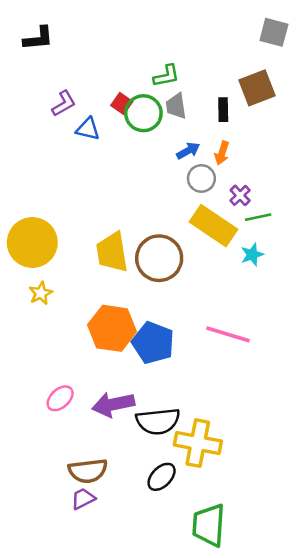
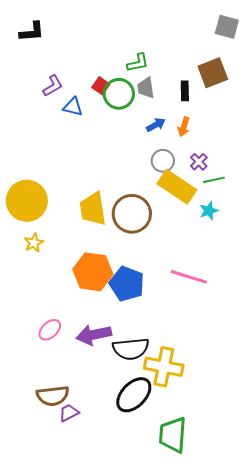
gray circle: (201, 178) -> (163, 161), moved
brown semicircle: (88, 471) -> (53, 396), moved
black ellipse: (162, 477) -> (134, 395), size x1.5

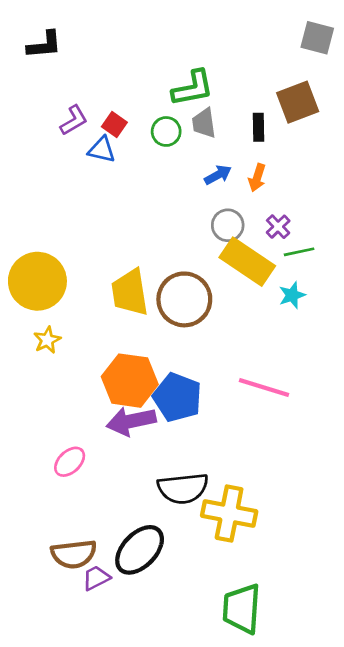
green L-shape: (138, 63) -> (193, 88), size x1.4
red square: (101, 86) -> (114, 124), moved
green circle: (119, 94) -> (166, 131), size x0.7
purple arrow: (94, 335) -> (131, 421), moved
black ellipse: (134, 395) -> (140, 550), moved

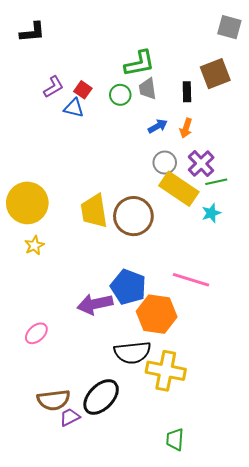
purple cross: (278, 227) -> (201, 164), size x1.5
orange hexagon: (130, 381) -> (157, 314), moved
pink ellipse: (70, 462) -> (36, 333), moved
green trapezoid: (242, 609) -> (175, 439), size x0.6

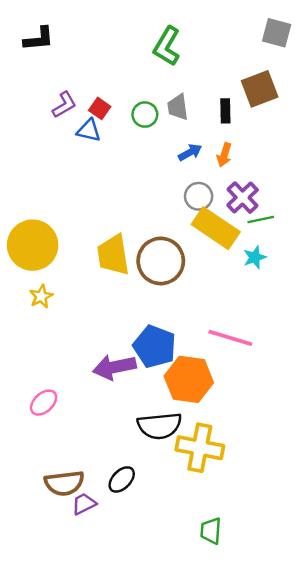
green L-shape: (139, 63) -> (167, 46), moved, turned 132
black ellipse: (101, 397) -> (122, 479), size x0.6

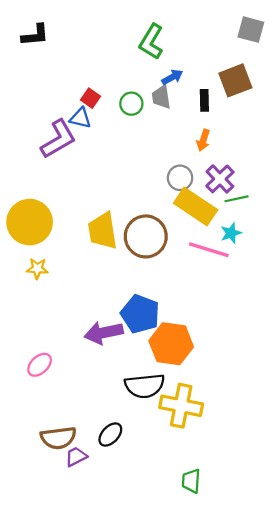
purple L-shape: (64, 105) -> (58, 139), moved, size x1.6
blue arrow: (190, 152) -> (172, 77), moved
yellow star: (41, 296) -> (37, 269), turned 30
pink line: (230, 338) -> (209, 250), moved

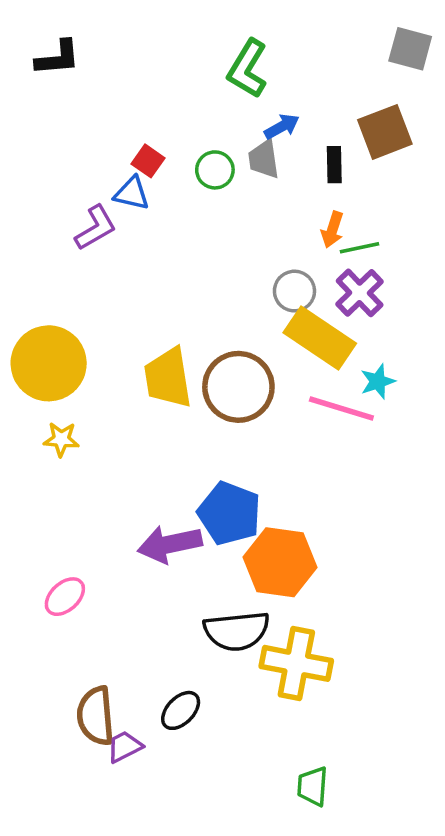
purple L-shape: (58, 139) -> (96, 228), size x0.7
green line: (236, 199) -> (360, 248), moved
brown semicircle: (58, 438) -> (96, 716), turned 92

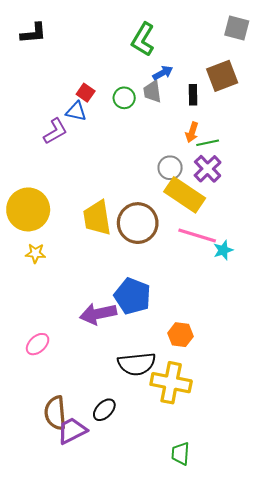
cyan star: (378, 381) -> (223, 250), moved
orange hexagon: (280, 562) -> (180, 335), moved, size x0.6
purple trapezoid: (125, 747) -> (72, 431), size x1.4

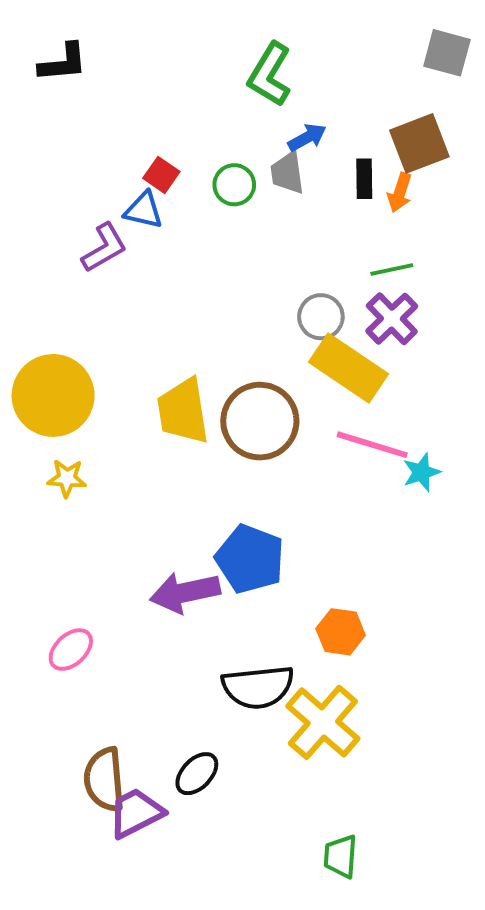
orange arrow: (192, 132) -> (400, 193), moved
yellow cross: (171, 383) -> (323, 722), turned 30

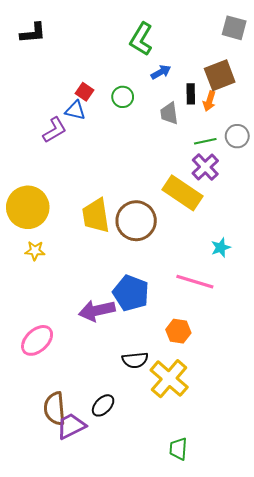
gray trapezoid: (287, 173) -> (169, 113), moved
gray circle: (321, 317) -> (237, 136), moved
pink line: (372, 445) -> (195, 282), moved
pink ellipse: (71, 650) -> (37, 340), size x1.4
black semicircle: (258, 687) -> (135, 360), size x0.7

